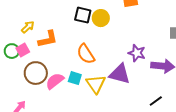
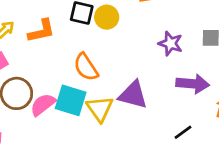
orange L-shape: (48, 39) -> (41, 31), moved
purple star: (137, 53) -> (171, 43), moved
cyan square: (75, 78) -> (71, 100), size x1.6

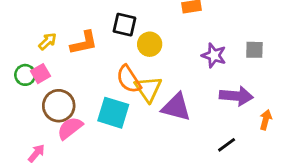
yellow circle: (107, 17) -> (150, 44), moved
pink semicircle: (43, 105) -> (70, 128), moved
yellow triangle: (100, 109) -> (148, 89), moved

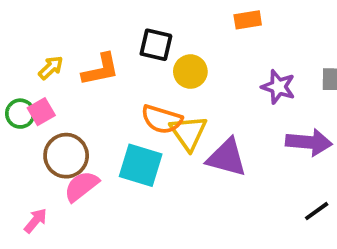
orange semicircle: (129, 79) -> (162, 119), turned -40
black line: (227, 145) -> (317, 211), moved

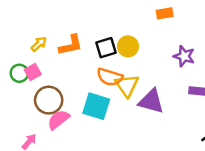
black square: (156, 45) -> (106, 48), moved, turned -30

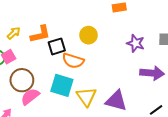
black square: (106, 48) -> (57, 46), moved
yellow triangle: (127, 85) -> (86, 97), moved
purple triangle: (151, 101) -> (116, 101), moved

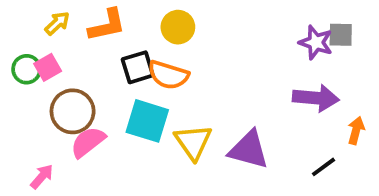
yellow circle: (88, 35) -> (178, 27), moved
purple star: (136, 43) -> (316, 42), moved
black square: (57, 46) -> (138, 67), moved

